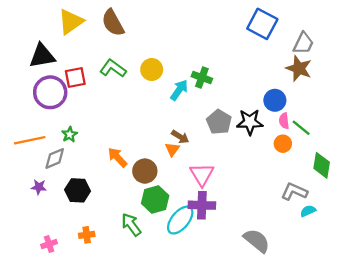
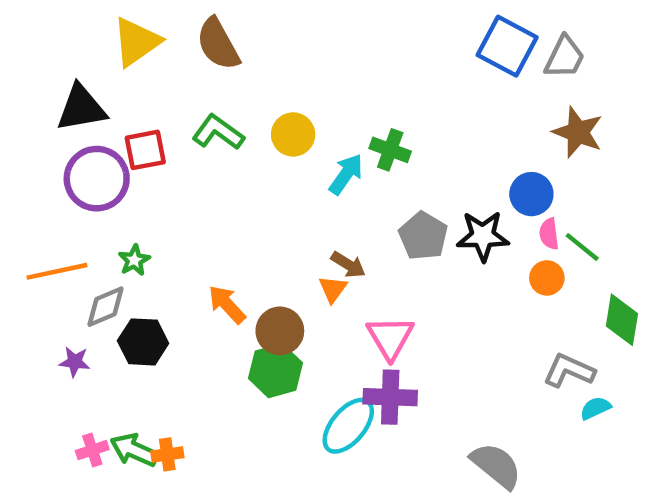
gray trapezoid: (303, 43) -> (565, 57), moved
black hexagon: (78, 190) -> (143, 342), moved
green hexagon: (155, 200) -> (275, 371), moved
green arrow: (131, 225) -> (134, 450), moved, turned -30
pink cross: (49, 244) -> (92, 450), moved

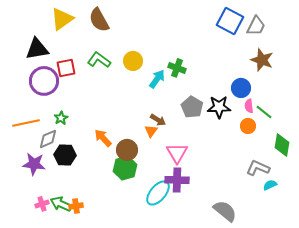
purple star: (75, 362) -> (34, 164), size x1.6

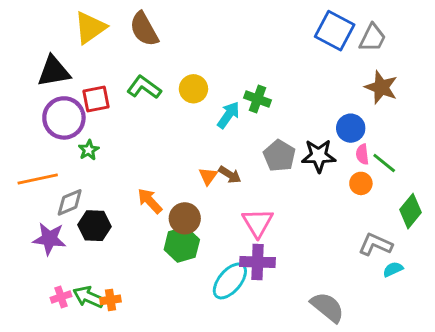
green star: (61, 118) -> (89, 150), moved
orange triangle: (151, 131) -> (208, 176), moved
green diamond: (282, 145) -> (410, 211), turned 30

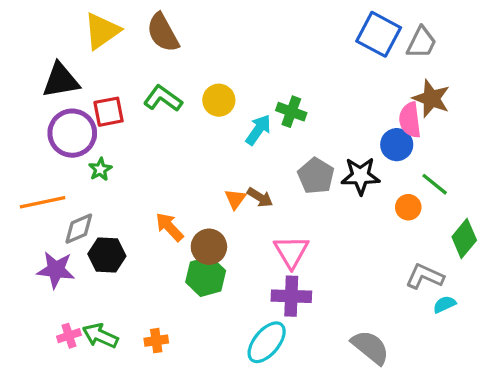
pink semicircle: (362, 154) -> (410, 120), moved, size x1.5
cyan ellipse: (230, 281) -> (267, 342), moved
orange cross: (110, 300) -> (156, 341), moved

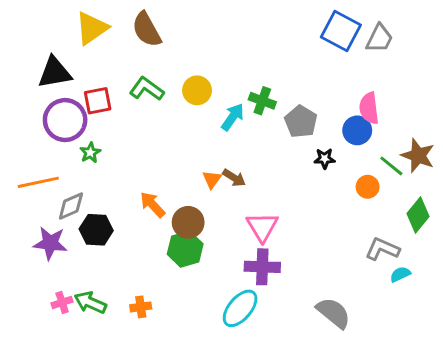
brown star: (431, 99) -> (418, 156), moved
gray pentagon: (316, 176) -> (301, 121), moved
black star: (360, 176) -> (325, 159), size x0.6

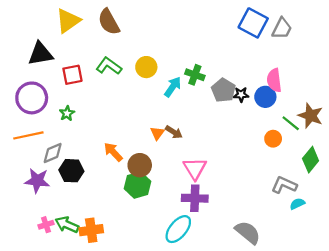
purple circle: (65, 120) -> (32, 98), moved
black star: (325, 159) -> (241, 95), moved
orange cross: (141, 307) -> (91, 230), moved, size x1.5

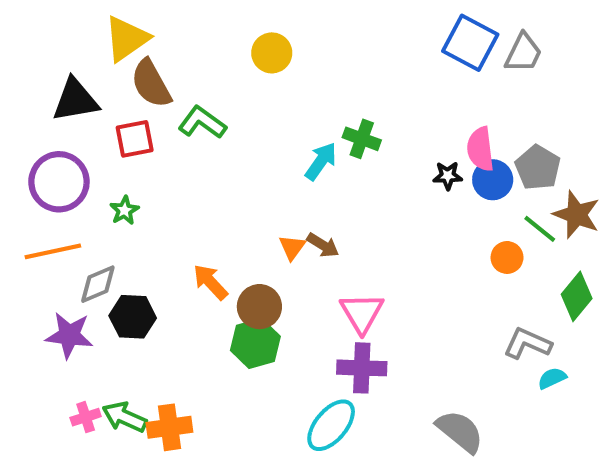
brown semicircle: (109, 22) -> (151, 84), moved
yellow circle: (146, 67) -> (272, 53), moved
pink semicircle: (274, 80) -> (480, 149), moved
gray pentagon: (223, 90) -> (538, 167), moved

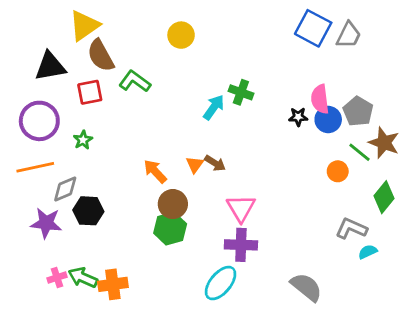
orange arrow: (210, 282) -> (155, 171), moved

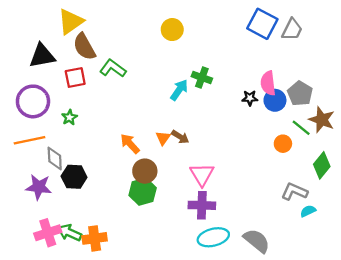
yellow circle: (181, 35) -> (172, 30), moved
gray diamond: (65, 189) -> (55, 158), turned -70
pink cross: (57, 278) -> (48, 233), size x1.6
cyan ellipse: (221, 283) -> (213, 237), moved, turned 36

